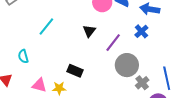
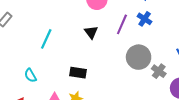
purple line: (113, 43) -> (122, 24), moved
black rectangle: (75, 71) -> (78, 73), moved

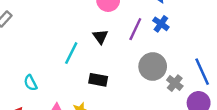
cyan line: (46, 39) -> (71, 53), moved
black rectangle: (78, 73) -> (98, 80), moved

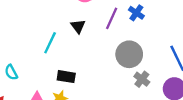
black rectangle: (98, 80) -> (66, 77), moved
gray cross: (175, 83) -> (142, 79), moved

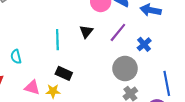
blue cross: (136, 13) -> (144, 44), moved
cyan line: (50, 43) -> (57, 40), turned -42

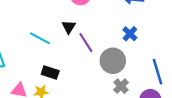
purple line: (118, 32) -> (86, 43), moved, turned -66
cyan line: (57, 40) -> (40, 38), turned -54

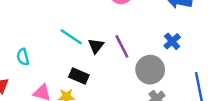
black triangle: (69, 27) -> (96, 46), moved

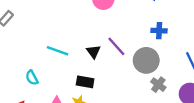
cyan line: (71, 37) -> (57, 51), moved
blue cross: (172, 41) -> (159, 31), turned -32

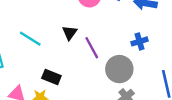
blue cross: (159, 31) -> (139, 41), turned -32
black triangle: (93, 52) -> (70, 33), moved

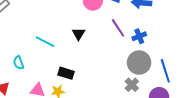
purple line: (92, 48) -> (118, 28), moved
gray circle: (119, 69) -> (139, 63), moved

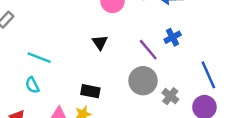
purple line: (118, 28) -> (148, 50), moved
cyan line: (45, 42) -> (39, 58), moved
gray circle: (139, 63) -> (143, 81), moved

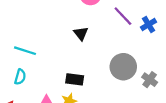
purple line: (148, 50) -> (123, 16), moved
cyan semicircle: (32, 85) -> (20, 77), turned -133

